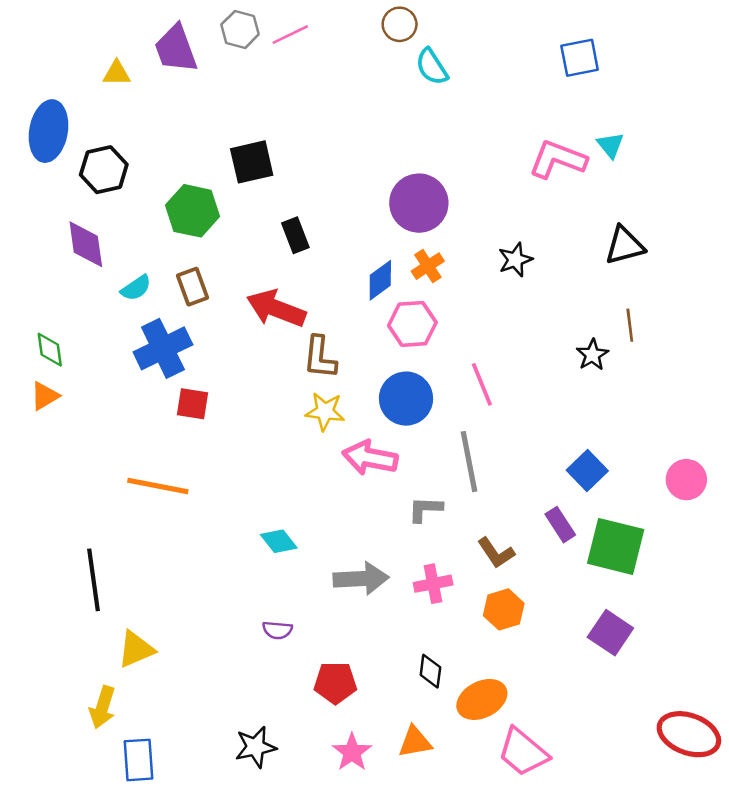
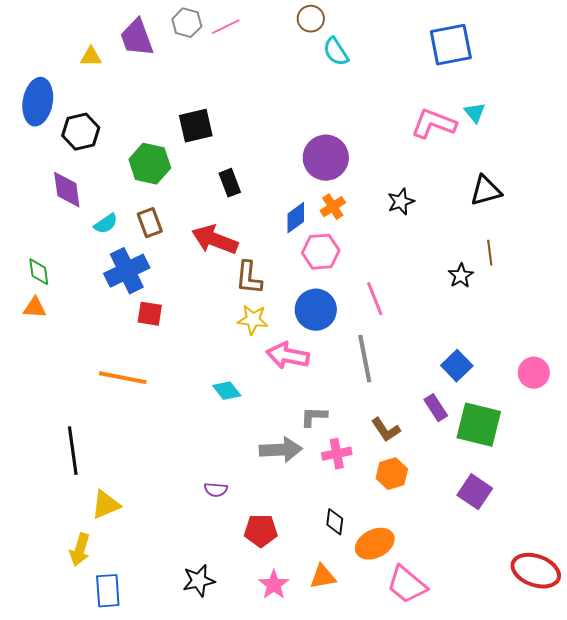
blue square: (580, 58) -> (451, 45), size x1.4
orange triangle: (45, 396) -> (35, 308), turned 35
gray L-shape: (425, 509) -> (314, 417), moved
cyan diamond: (279, 541) -> (227, 391), moved

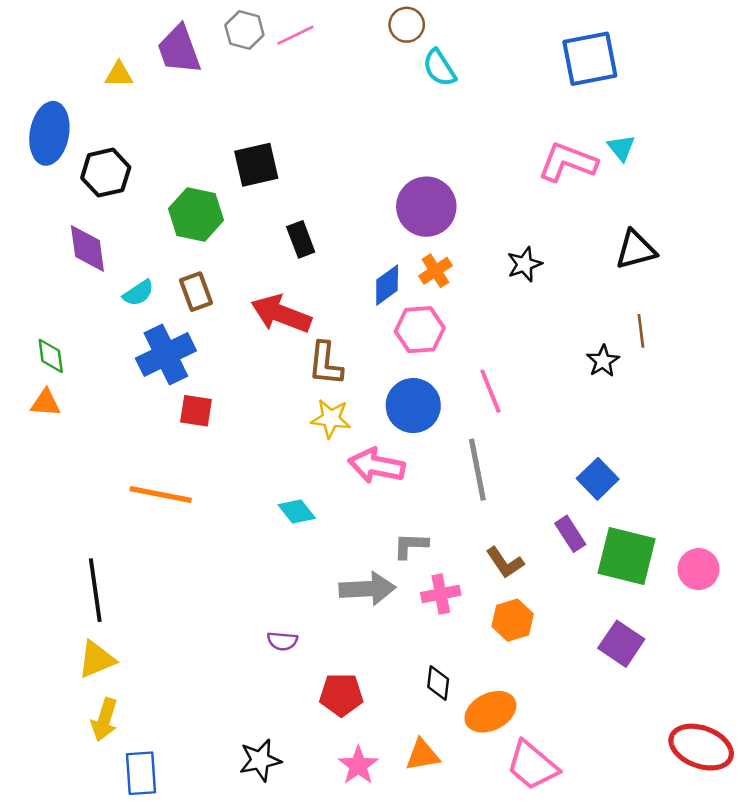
pink circle: (534, 373) -> (699, 569), moved
yellow triangle: (106, 505) -> (97, 659), moved

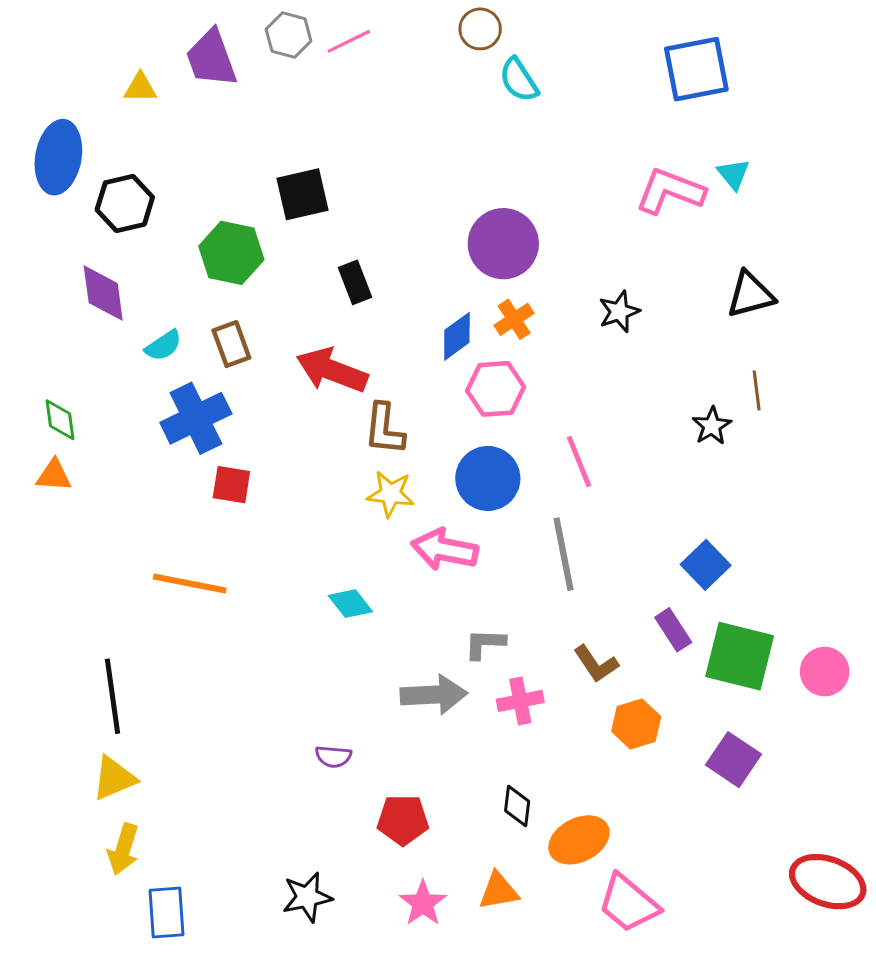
orange hexagon: (513, 620) -> (636, 724), moved

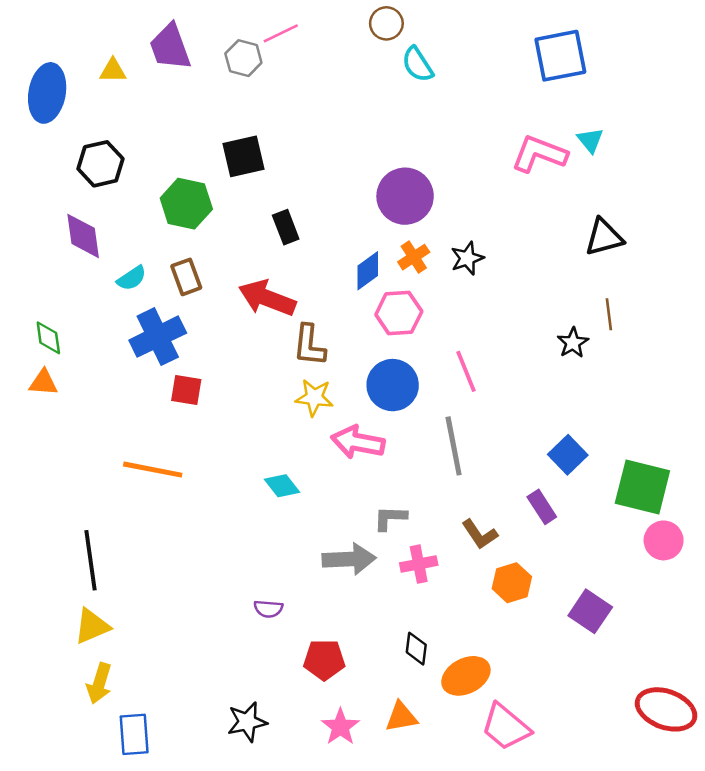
gray hexagon: (289, 35) -> (243, 58), moved
blue ellipse: (58, 157) -> (47, 93), moved
black star: (619, 312) -> (467, 258), moved
green square: (740, 656) -> (642, 487), moved

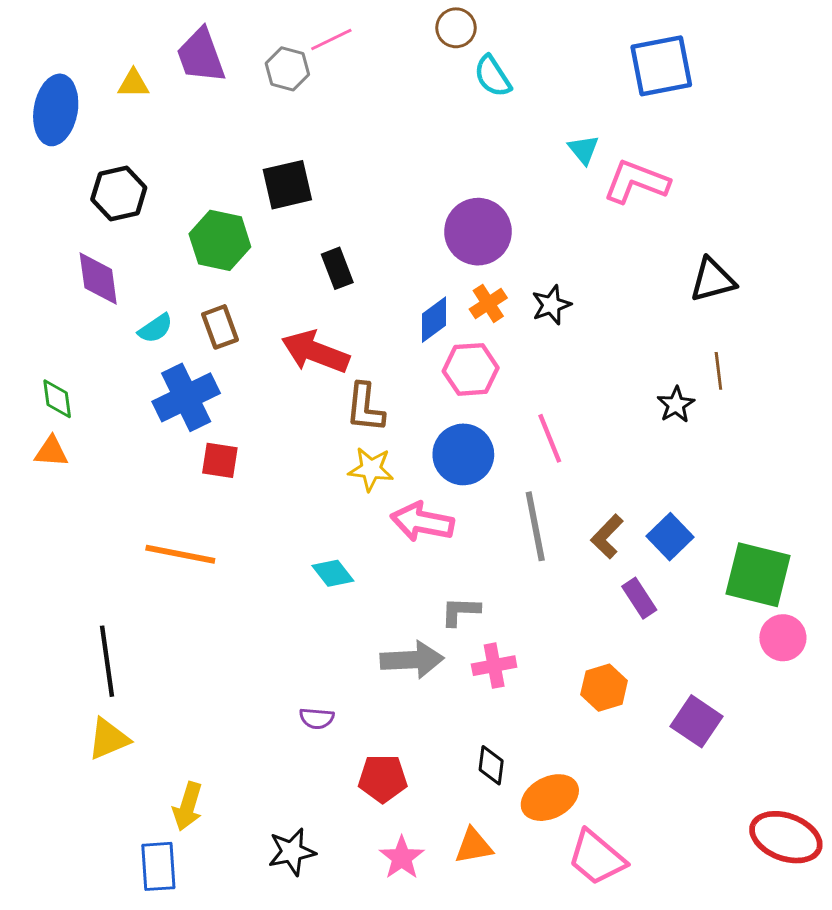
cyan triangle: (590, 140) -> (584, 150), moved
brown L-shape: (480, 534) -> (607, 537), moved, turned 78
yellow arrow: (99, 683) -> (188, 806), moved

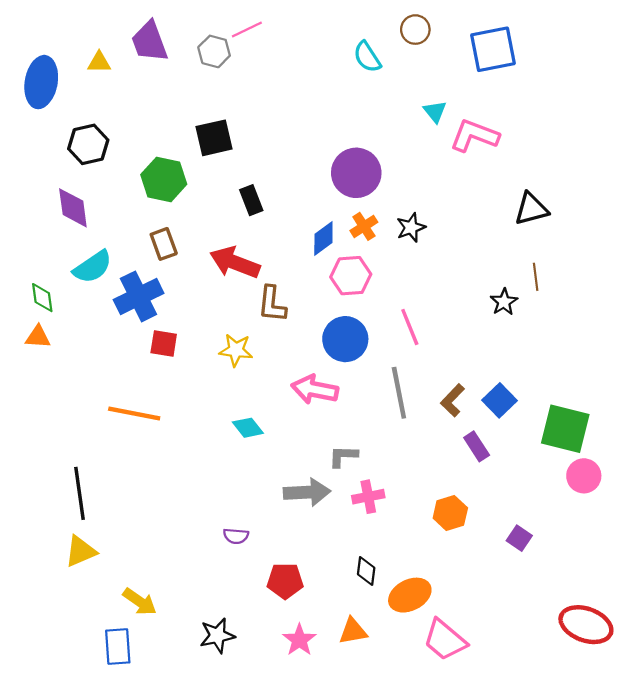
brown circle: (456, 28) -> (415, 30), moved
cyan semicircle: (155, 328) -> (93, 267), moved, size x1.5
yellow star: (371, 469) -> (236, 350), moved
purple square: (696, 721) -> (519, 538), size x0.7
yellow arrow: (188, 806) -> (140, 602), turned -72

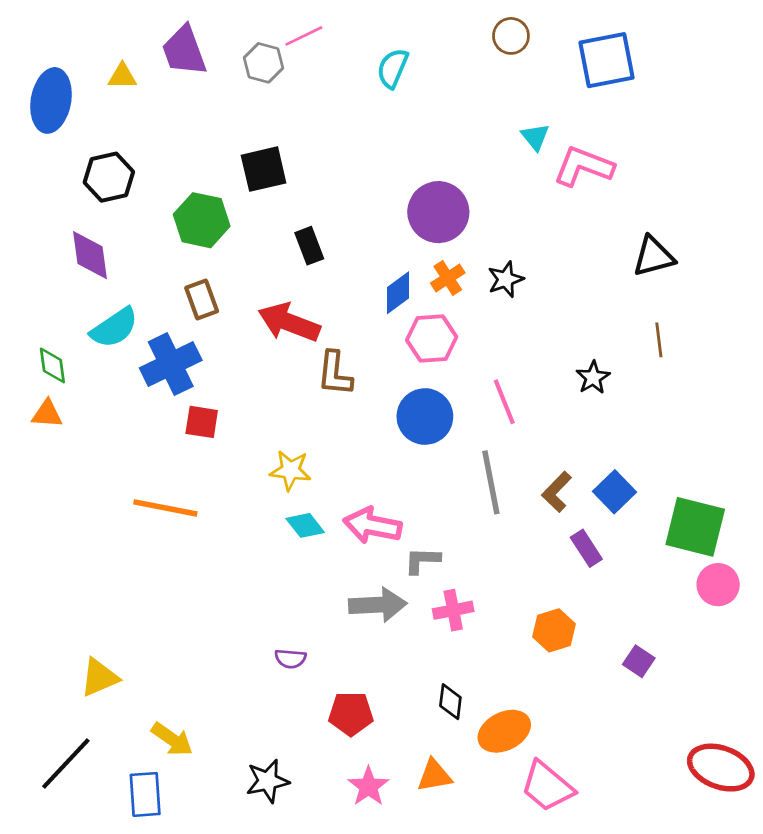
cyan semicircle: (367, 57) -> (393, 68), moved, turned 56
black star: (504, 302) -> (593, 378), moved
yellow star: (236, 350) -> (290, 470), moved
pink arrow: (315, 389) -> (372, 525), moved
black line: (79, 493) -> (66, 764), moved, turned 51

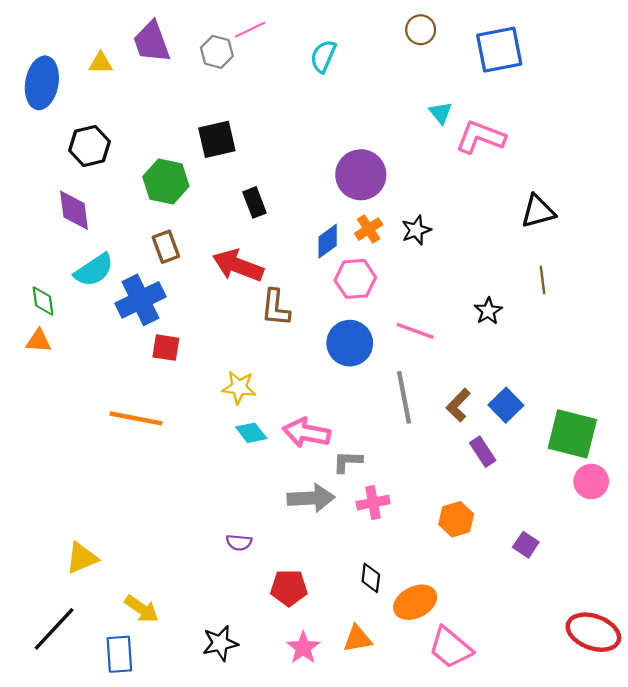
pink line: (504, 402) -> (415, 331), turned -48

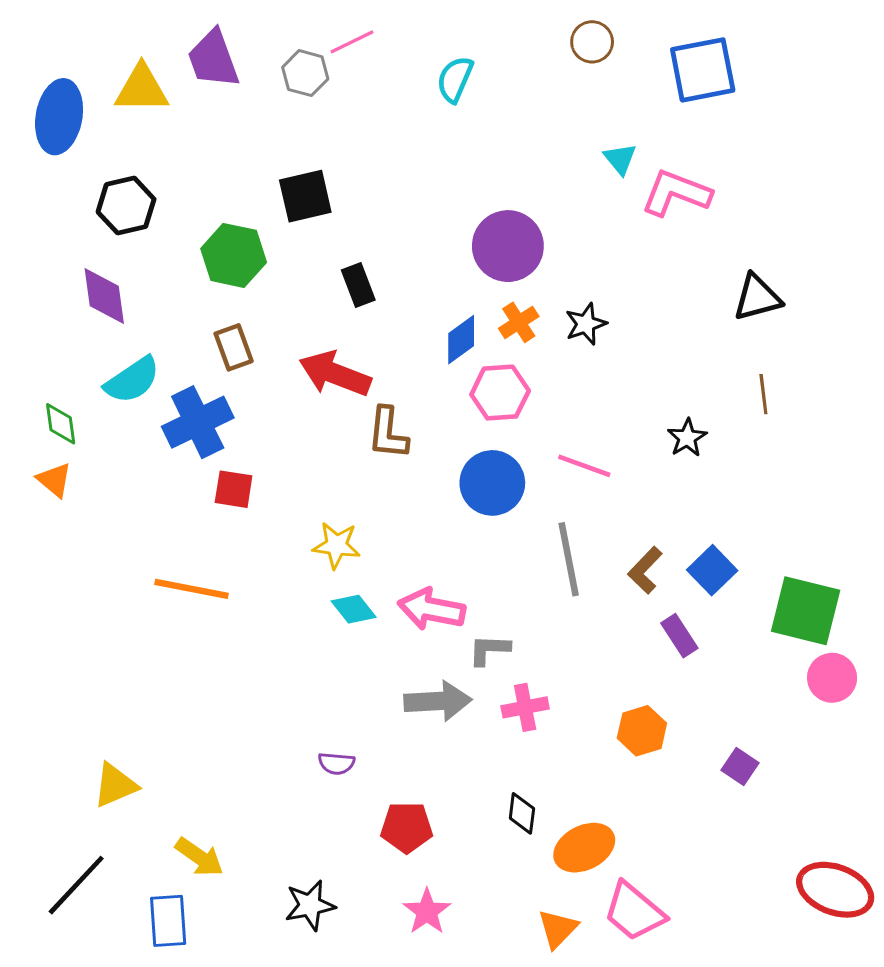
yellow triangle: (101, 63) -> (142, 89), size x1.6
orange triangle: (39, 341) -> (54, 480), turned 36
orange triangle: (357, 639) -> (558, 929), moved, turned -36

